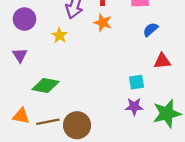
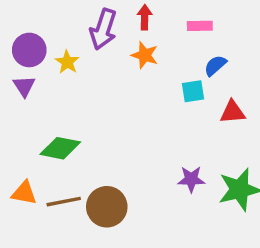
yellow star: (60, 35) -> (67, 62), moved
purple triangle: (20, 55) -> (24, 86), moved
cyan square: (137, 82) -> (193, 91), moved

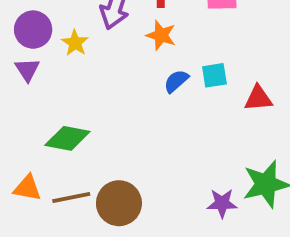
blue semicircle: (215, 65) -> (176, 81), moved
purple star: (191, 179) -> (222, 203), moved

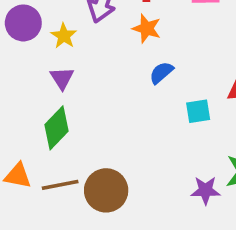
purple triangle: (27, 70) -> (62, 78), moved
cyan square: (214, 75) -> (198, 111), moved
green diamond: (67, 138) -> (56, 128), turned -57

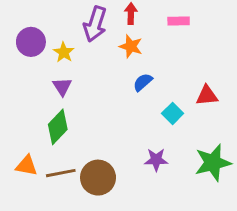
cyan square: (198, 111) -> (173, 113), turned -36
purple star: (205, 190) -> (156, 160), moved

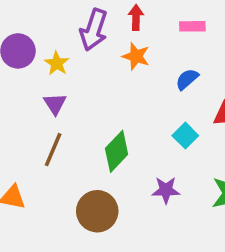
blue semicircle: (143, 82) -> (187, 79), moved
green diamond: (58, 127) -> (117, 151), moved
brown line: (61, 173) -> (53, 150), moved, turned -56

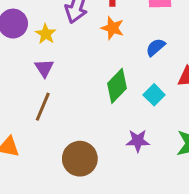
green diamond: (117, 151) -> (117, 86), moved

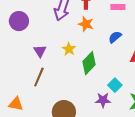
yellow star: (46, 34) -> (69, 49), moved
cyan square: (154, 95) -> (115, 85), moved

